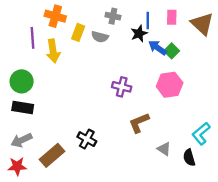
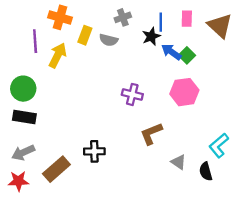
gray cross: (113, 16) -> (123, 17), turned -32
yellow arrow: (53, 51) -> (58, 55), turned -145
black cross: (87, 139) -> (94, 151), turned -30

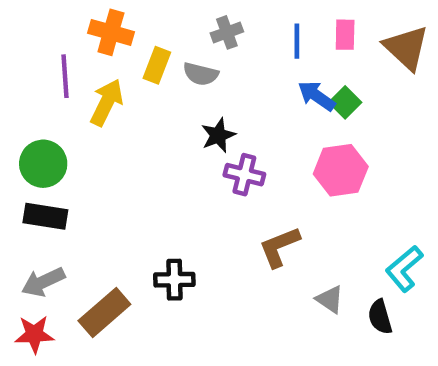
black star: (151, 36) -> (218, 135), moved

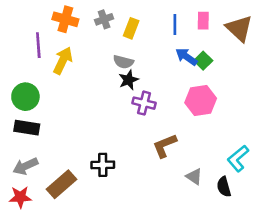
gray cross: (227, 32) -> (104, 19), moved
yellow rectangle: (157, 65) -> (131, 28), moved
gray semicircle: (201, 74) -> (123, 62), moved

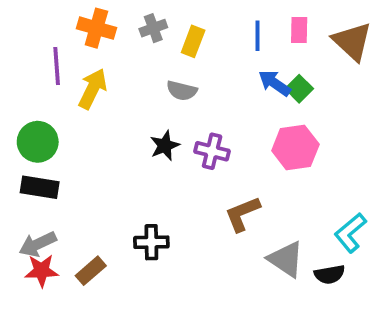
black star: (129, 80) -> (165, 146), moved
gray triangle: (194, 177) -> (286, 259), size x1.5
brown rectangle: (62, 184) -> (91, 271), size x0.7
black semicircle: (224, 187) -> (330, 274), turned -84
red star: (20, 197) -> (41, 271), moved

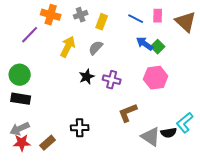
blue line: (257, 36) -> (136, 19), turned -63
purple line: (57, 66) -> (30, 35), turned 48
yellow arrow: (93, 89) -> (68, 47), moved
gray semicircle: (182, 91) -> (96, 48), turned 119
black semicircle: (330, 274) -> (169, 133), moved

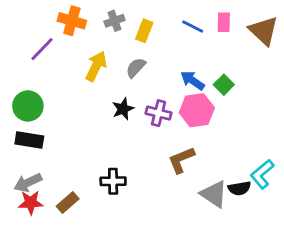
blue arrow: (145, 44) -> (193, 80), moved
green square: (158, 47) -> (224, 85), moved
pink hexagon: (156, 78) -> (197, 110), moved

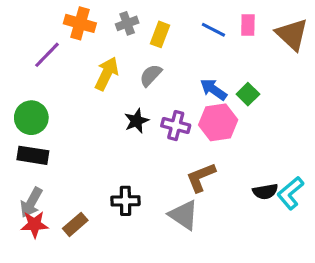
gray arrow: (28, 183) -> (31, 202), turned -36
black semicircle: (239, 188) -> (265, 191), moved
gray triangle: (214, 194) -> (184, 215), moved

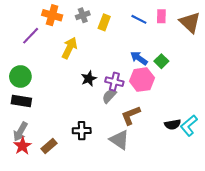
gray semicircle: (151, 75) -> (109, 96), moved
red star: (34, 224) -> (22, 146), turned -30

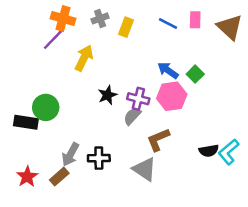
purple line: (31, 36) -> (53, 39), moved
green circle: (20, 76) -> (46, 107), moved
gray arrow: (20, 132) -> (70, 154), moved

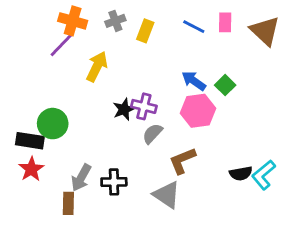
purple cross: (138, 99) -> (144, 106), moved
red star: (27, 177) -> (31, 169), moved
brown rectangle: (59, 177) -> (68, 203), turned -48

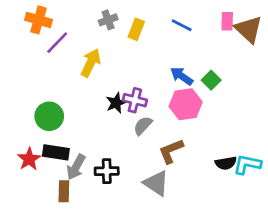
orange cross: (73, 21) -> (38, 20), moved
pink rectangle: (225, 22) -> (227, 21), moved
black rectangle: (30, 141) -> (56, 152), moved
cyan L-shape: (264, 175) -> (247, 164), turned 52

